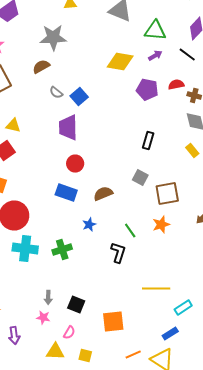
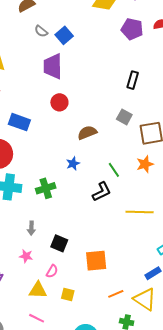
blue rectangle: (66, 192) -> (19, 122), moved
black L-shape: (118, 252) -> (102, 192), turned 45
yellow line: (156, 288) -> (140, 212), moved
gray arrow: (48, 298) -> (31, 228), moved

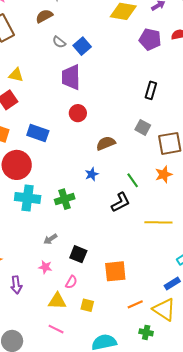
gray arrow: (31, 228) -> (50, 239), turned 56

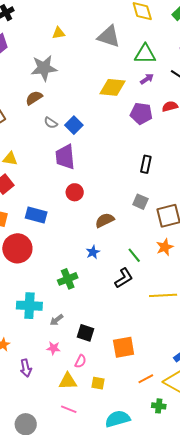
cyan cross: (28, 198) -> (29, 306), moved

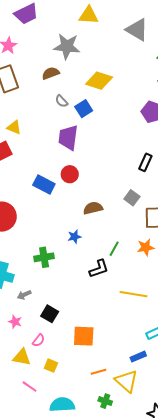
yellow triangle: (59, 33) -> (89, 15), size x1.5
yellow diamond: (112, 87) -> (99, 81), moved
blue rectangle: (36, 215) -> (44, 184), moved
green line: (134, 255) -> (114, 249), turned 56
pink line: (69, 409) -> (30, 387), moved

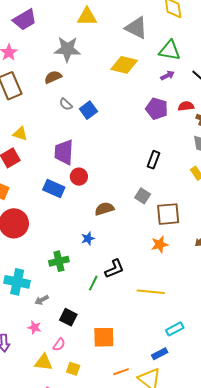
yellow diamond: (99, 81) -> (124, 65), moved
purple trapezoid: (68, 138) -> (64, 152), moved
green line: (114, 249) -> (93, 283), moved

